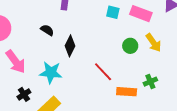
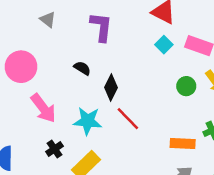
cyan square: (113, 12) -> (164, 45), turned 32
red line: (103, 72) -> (128, 119), moved

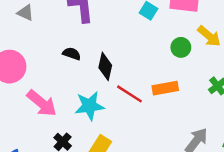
orange rectangle: (183, 143) -> (165, 88), moved

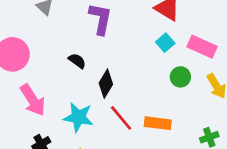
green circle: (181, 47) -> (180, 77), moved

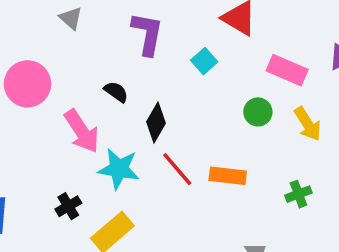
cyan square: (165, 43) -> (204, 61), moved
pink arrow: (33, 100) -> (82, 131), moved

